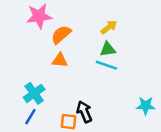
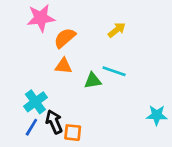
green triangle: (108, 49) -> (93, 81), moved
black arrow: (84, 112) -> (54, 122), moved

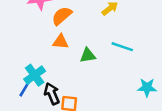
cyan line: (114, 71) -> (122, 47), moved
blue line: (31, 127) -> (25, 89), moved

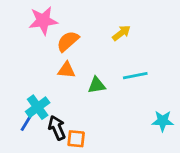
cyan line: (122, 47) -> (135, 76), turned -30

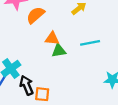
orange triangle: (66, 70) -> (52, 38), moved

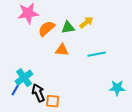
green triangle: (59, 51) -> (68, 27), moved

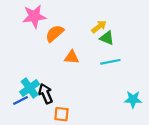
green triangle: (68, 27) -> (107, 38), moved, turned 32
blue line: (16, 89) -> (21, 100), turned 32
black arrow: (38, 93) -> (46, 94), moved

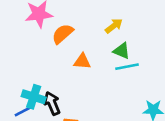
green triangle: (107, 38) -> (122, 51), moved
cyan cross: (30, 88) -> (34, 97), turned -36

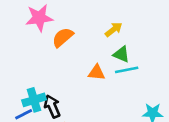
orange triangle: (82, 61) -> (97, 73), moved
cyan cross: (34, 97) -> (34, 100), turned -35

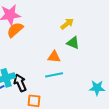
orange semicircle: (63, 37) -> (15, 30), moved
cyan line: (127, 70) -> (54, 75), moved

